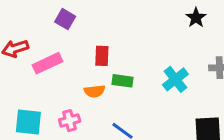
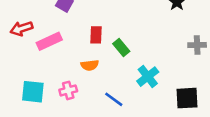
cyan cross: (175, 79) -> (148, 77), moved
green rectangle: (122, 81) -> (121, 48), moved, turned 42

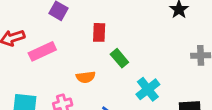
red rectangle: (96, 35) -> (99, 32), moved

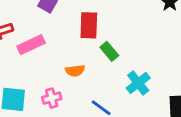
red rectangle: (99, 32) -> (89, 25), size x1.4

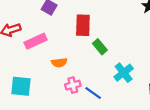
orange semicircle: (75, 71) -> (59, 63), moved
pink cross: (52, 98) -> (73, 85), moved

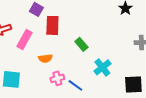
red rectangle: (83, 25) -> (52, 25), moved
pink rectangle: (36, 41) -> (24, 39), turned -36

